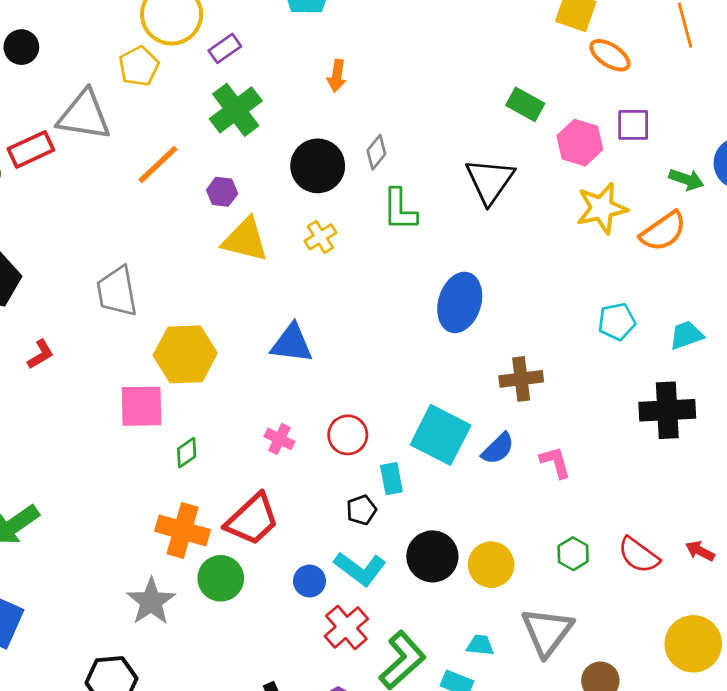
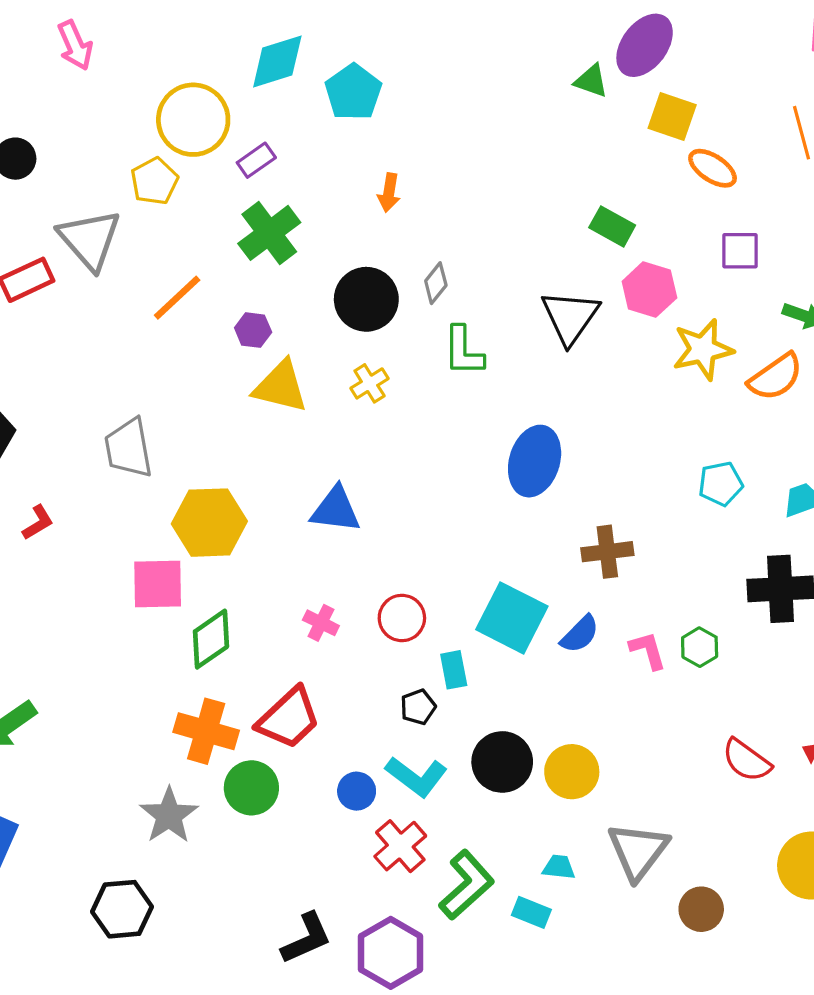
gray triangle: (84, 115) -> (90, 239), turned 40
pink hexagon: (580, 143) -> (649, 290), moved
green diamond: (187, 453) -> (211, 639), size x1.6
green hexagon: (573, 554) -> (700, 647), moved

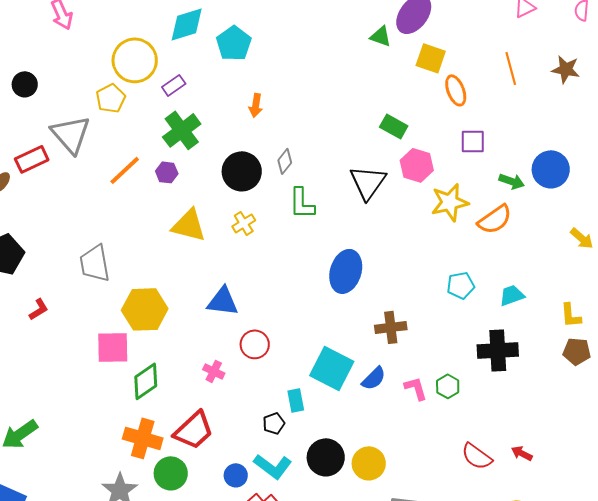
orange ellipse: (713, 168) -> (456, 90), turned 36
purple hexagon: (253, 330) -> (167, 172), moved
red circle: (402, 618) -> (255, 344), moved

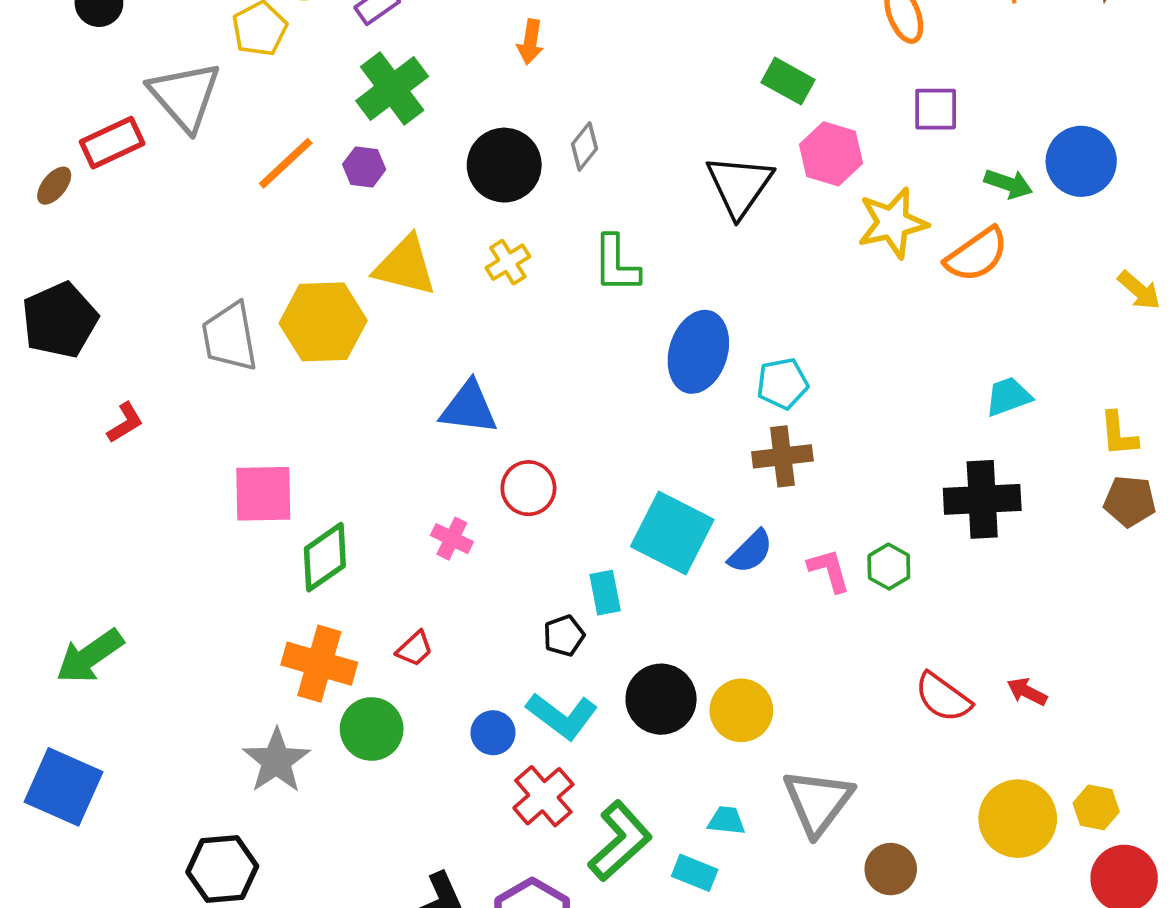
green L-shape: (302, 203) -> (616, 264), moved
cyan pentagon: (461, 285) -> (782, 384), moved
yellow hexagon: (145, 309) -> (323, 322), moved
red trapezoid: (194, 430) -> (415, 649), size x0.5

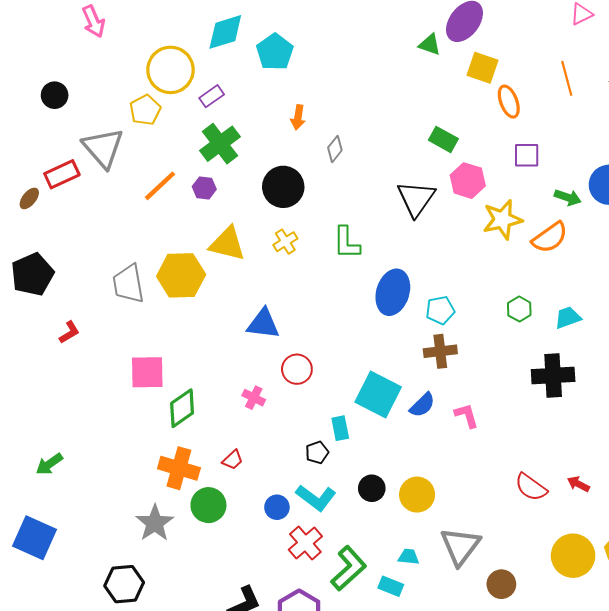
gray diamond: (584, 146) -> (335, 149), moved
green hexagon: (889, 567) -> (519, 309), moved
green arrow: (90, 656) -> (49, 464), size x0.7
black circle: (661, 699) -> (372, 488), size x0.7

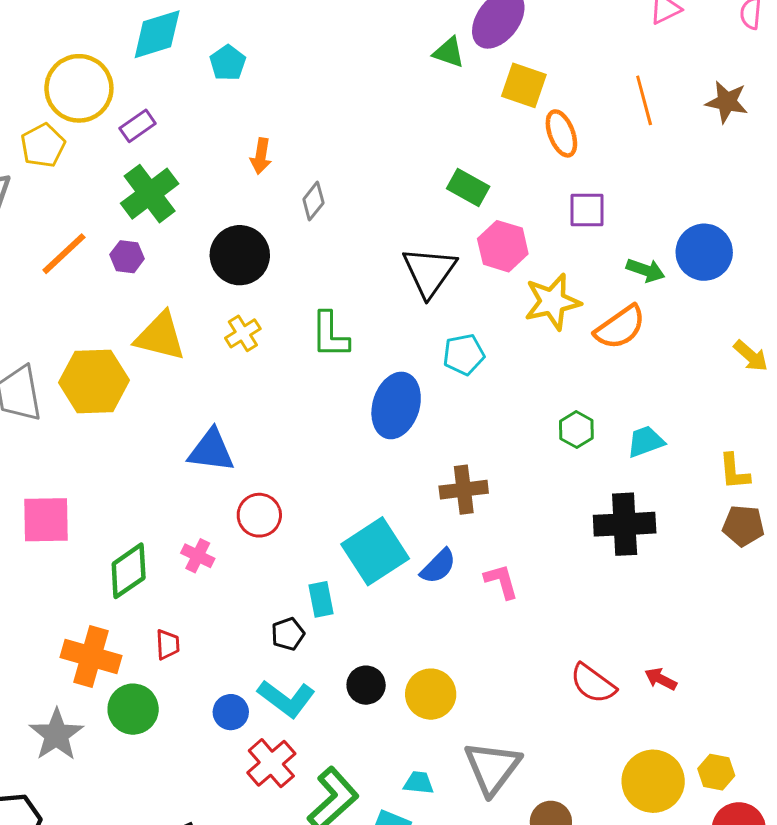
cyan pentagon: (275, 52) -> (228, 63), size x0.7
cyan pentagon: (440, 310) -> (464, 354), moved
cyan square: (378, 394) -> (375, 551), turned 30
green diamond: (182, 408) -> (129, 571), moved
red trapezoid: (233, 460) -> (168, 644), turned -50

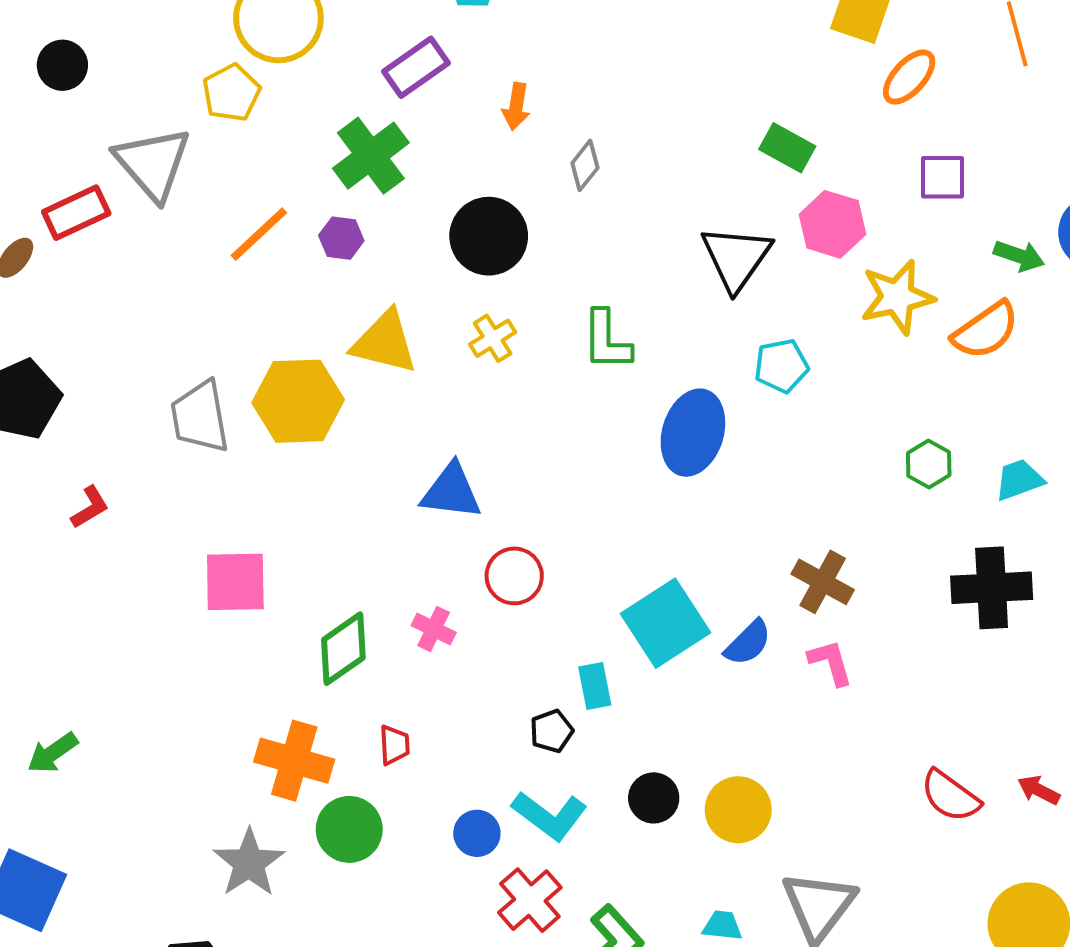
purple rectangle: (138, 126) -> (416, 67), moved, size x1.4
orange ellipse: (561, 133) -> (909, 77), turned 63
brown cross: (464, 490) -> (823, 582), moved, turned 36

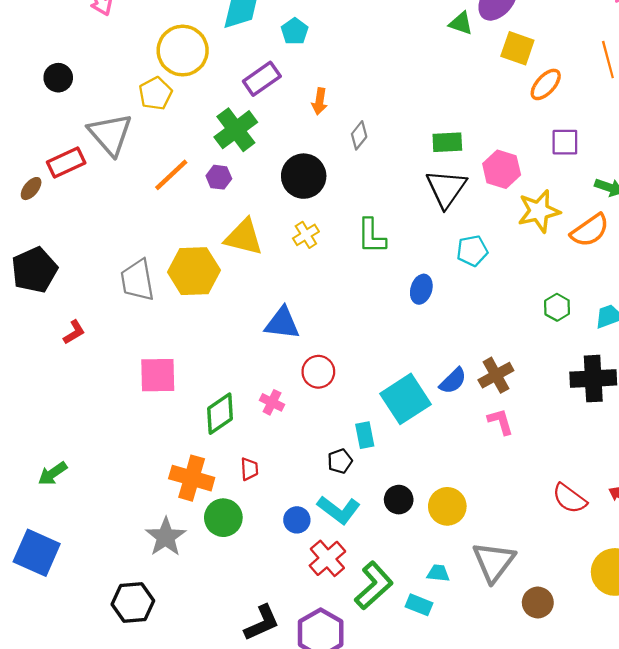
green rectangle: (787, 148) -> (447, 142), moved, turned -32
blue ellipse: (693, 433) -> (421, 289), size x0.6
brown cross: (823, 582) -> (496, 375), turned 32
blue semicircle: (748, 643) -> (453, 381), moved

